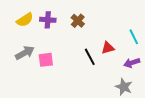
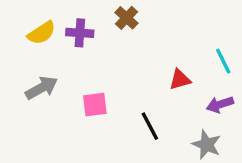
brown cross: (78, 21) -> (127, 18), moved
black line: (90, 57) -> (150, 126), moved
pink square: (46, 60) -> (95, 105), moved

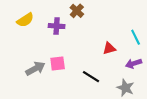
purple cross: (80, 33) -> (57, 26), moved
gray arrow: (41, 88) -> (35, 69), moved
black line: (150, 126) -> (91, 77), turned -30

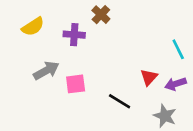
red triangle: (109, 48) -> (149, 77), moved, turned -32
gray arrow: (35, 69) -> (46, 71), moved

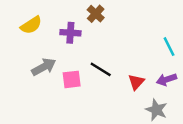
red triangle: (149, 77) -> (136, 82), moved
black line: (120, 101) -> (101, 69), moved

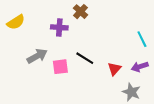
yellow semicircle: (31, 25) -> (16, 22), moved

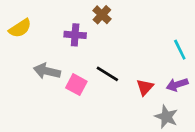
gray arrow: (37, 56) -> (47, 71), turned -138
pink square: (60, 67) -> (76, 85), turned 35

